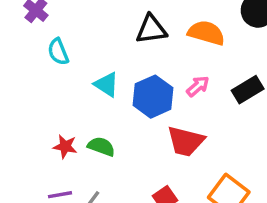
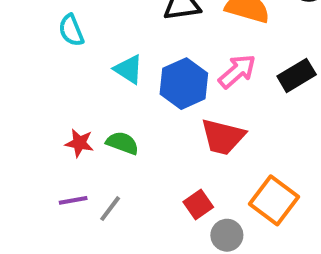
pink arrow: (198, 86) -> (237, 71), size x1.4

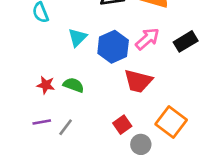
cyan triangle: (129, 69) -> (77, 38), turned 42

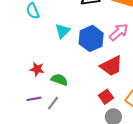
red trapezoid: (138, 81) -> (111, 66), turned -40
green semicircle: (73, 85) -> (59, 80), moved
red square: (122, 125) -> (106, 97), moved

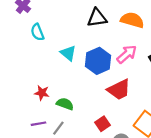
cyan triangle: (63, 31) -> (68, 53), turned -35
red square: (106, 97) -> (102, 124), moved

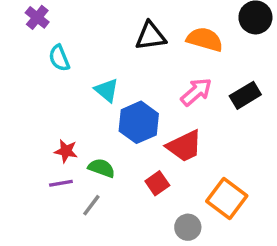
blue hexagon: (98, 61) -> (139, 122), moved
purple line: (38, 124) -> (61, 183), moved
red square: (102, 124) -> (157, 183), moved

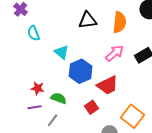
orange semicircle: (205, 39) -> (120, 22), turned 80

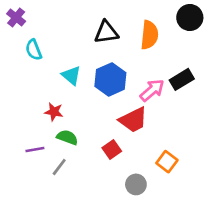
pink arrow: (115, 53) -> (152, 90), moved
blue hexagon: (81, 71) -> (110, 79), moved
red star: (38, 88) -> (54, 112), moved
orange square: (133, 116) -> (167, 162), size x0.7

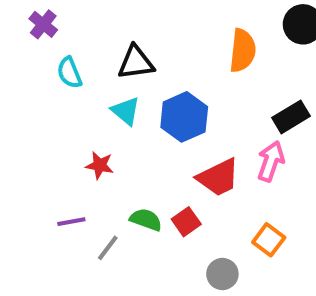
black triangle: (106, 32) -> (136, 63), moved
pink arrow: (152, 90) -> (271, 161), moved, turned -30
green semicircle: (67, 137) -> (146, 220), moved

